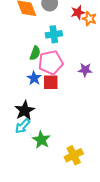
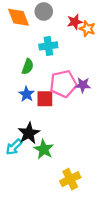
pink pentagon: (51, 62) -> (63, 84), moved
black star: (25, 110) -> (29, 133), moved
green star: (41, 140) -> (44, 149), moved

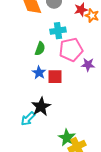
pink pentagon: (63, 84) -> (71, 50), moved
green star: (44, 149) -> (67, 138), moved

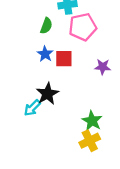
purple star: (88, 65) -> (103, 67), moved
green star: (67, 138) -> (92, 121), moved

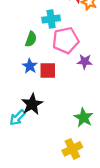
purple star: (103, 67) -> (85, 62), moved
green star: (92, 121) -> (84, 118), moved

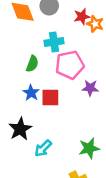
black star: (32, 104) -> (20, 129), moved
cyan arrow: (17, 118) -> (43, 148), moved
green star: (84, 118) -> (89, 148), turned 30

